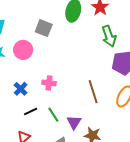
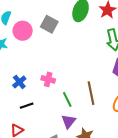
pink circle: (23, 50) -> (23, 31), moved
green line: (53, 115) -> (67, 99), moved

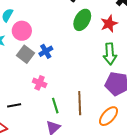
gray square: (49, 24) -> (25, 54), moved
blue cross: (19, 82) -> (46, 51), moved

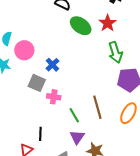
green ellipse: (82, 20) -> (81, 26), turned -70
gray square: (25, 54) -> (37, 83), moved
black line: (14, 105) -> (40, 134), moved, turned -64

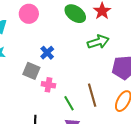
pink circle: (24, 50) -> (29, 14), moved
green arrow: (115, 52) -> (98, 42), moved, turned -90

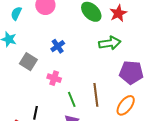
gray square: (31, 71) -> (28, 62), moved

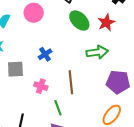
gray square: (28, 62) -> (15, 69), turned -36
brown line: (96, 95) -> (71, 82), moved

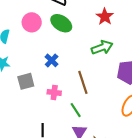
green ellipse: (79, 21) -> (61, 23), moved

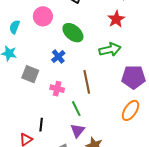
green ellipse: (61, 23) -> (73, 33), moved
gray square: (26, 81) -> (30, 74), turned 30

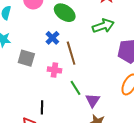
brown line: (87, 82) -> (71, 53), moved
purple triangle: (78, 131) -> (93, 100), moved

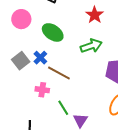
brown line: (71, 53) -> (59, 73), turned -45
gray square: (26, 58) -> (21, 61), moved, turned 36

